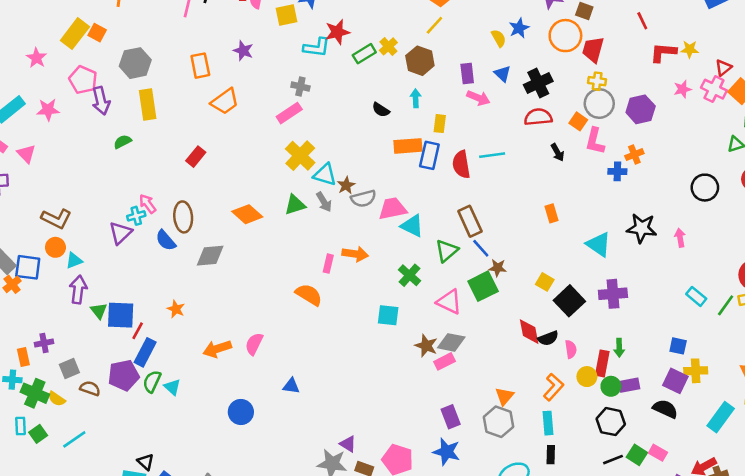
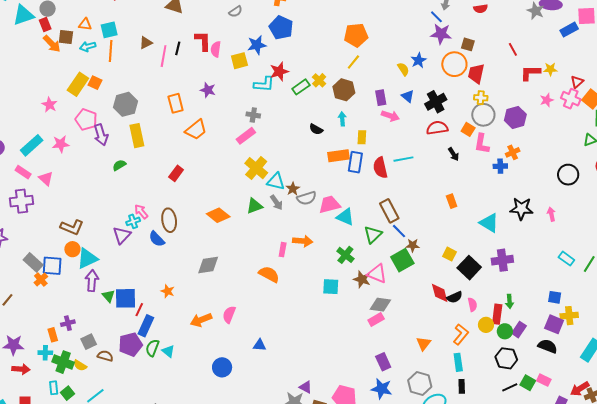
gray diamond: (210, 256) -> (208, 265), moved
cyan triangle: (74, 261) -> (87, 259), size x1.6
brown star: (426, 346) -> (362, 279), moved
purple rectangle: (629, 385) -> (519, 330), turned -42
gray hexagon: (498, 422) -> (420, 383), moved

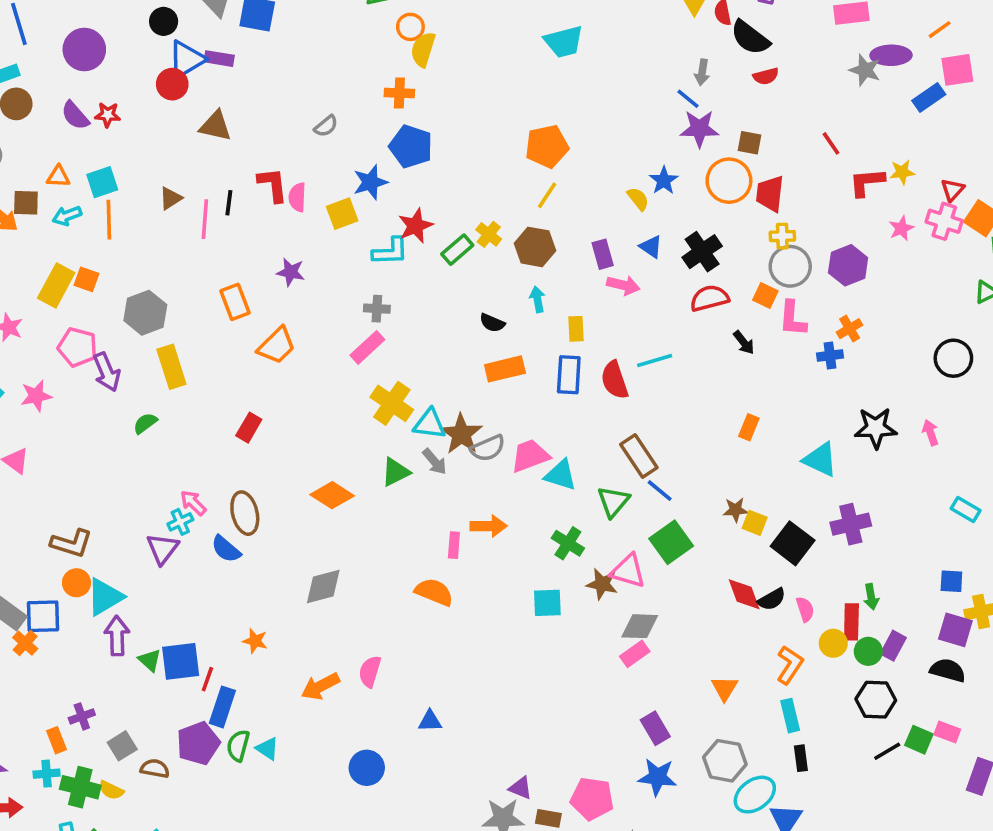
orange rectangle: (338, 156) -> (505, 369), moved
brown star: (293, 189) -> (461, 434), size x1.6
orange rectangle: (452, 201) -> (749, 427), turned 48
brown star: (413, 245) -> (736, 510), moved

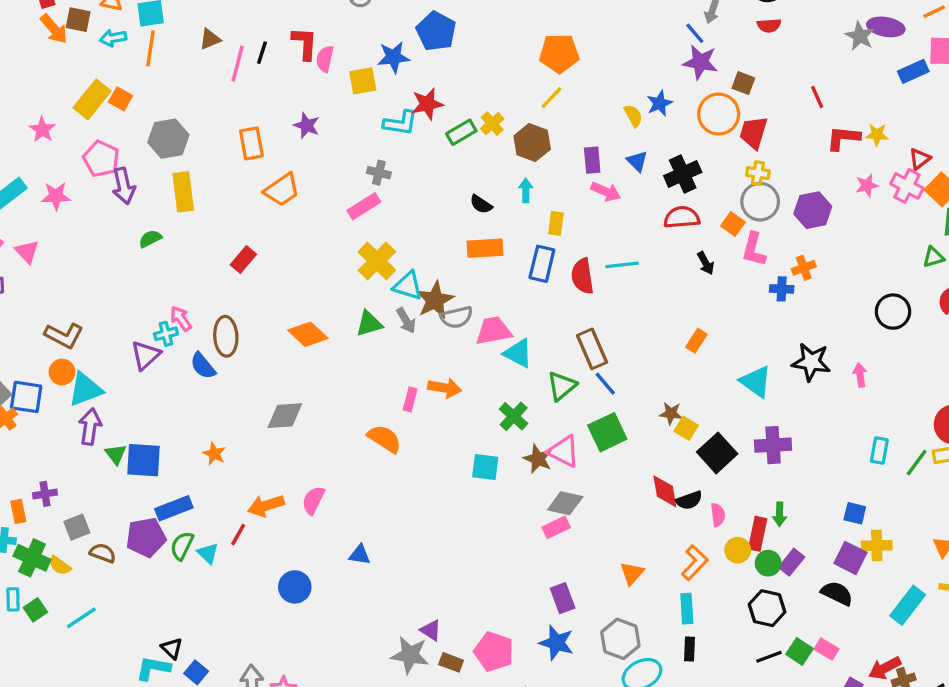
cyan rectangle: (966, 509) -> (879, 451), turned 60
red line: (207, 679) -> (238, 535), moved
blue rectangle: (222, 707) -> (174, 508), turned 40

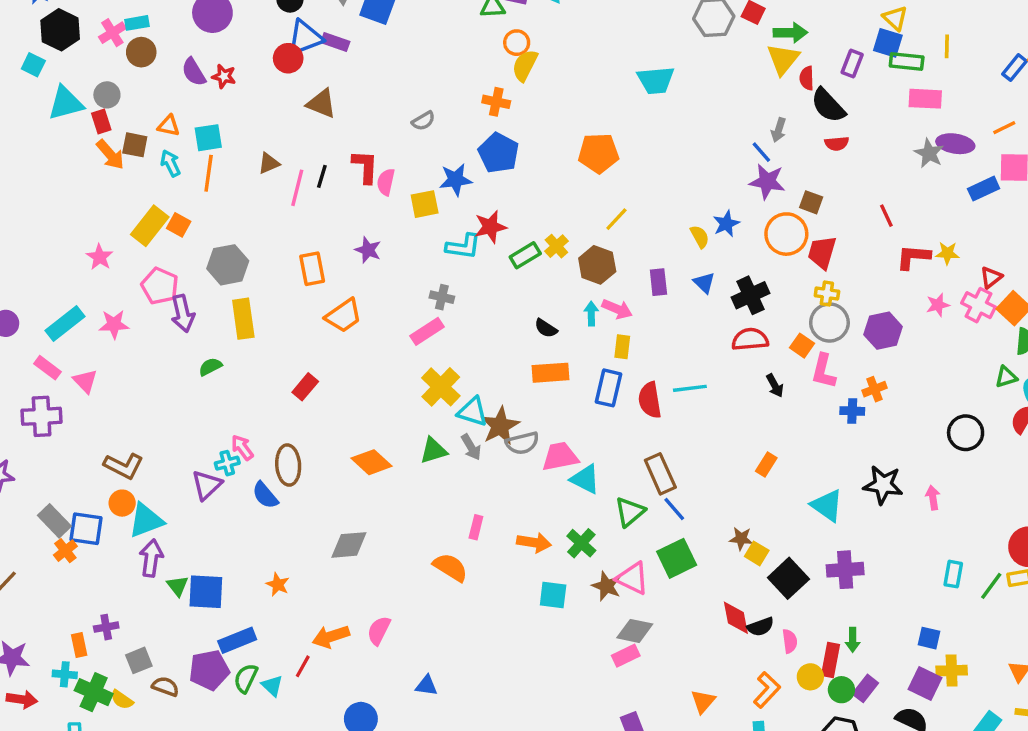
cyan arrow: (113, 38) -> (170, 163), turned 75
orange pentagon: (559, 53) -> (599, 153), moved
pink arrow: (606, 192) -> (617, 309), moved
orange arrow: (445, 388) -> (534, 542), moved

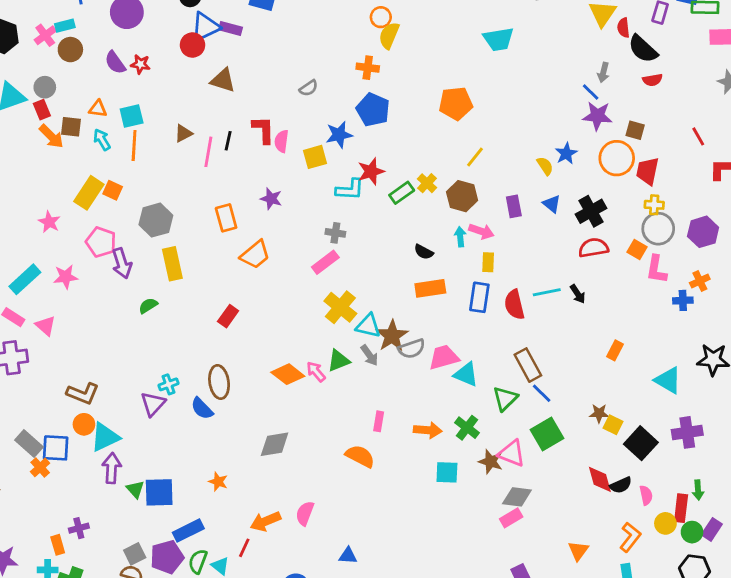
black arrow: (775, 386) -> (578, 294), moved
pink arrow: (242, 447) -> (316, 372), moved
gray square: (139, 660) -> (135, 554), moved

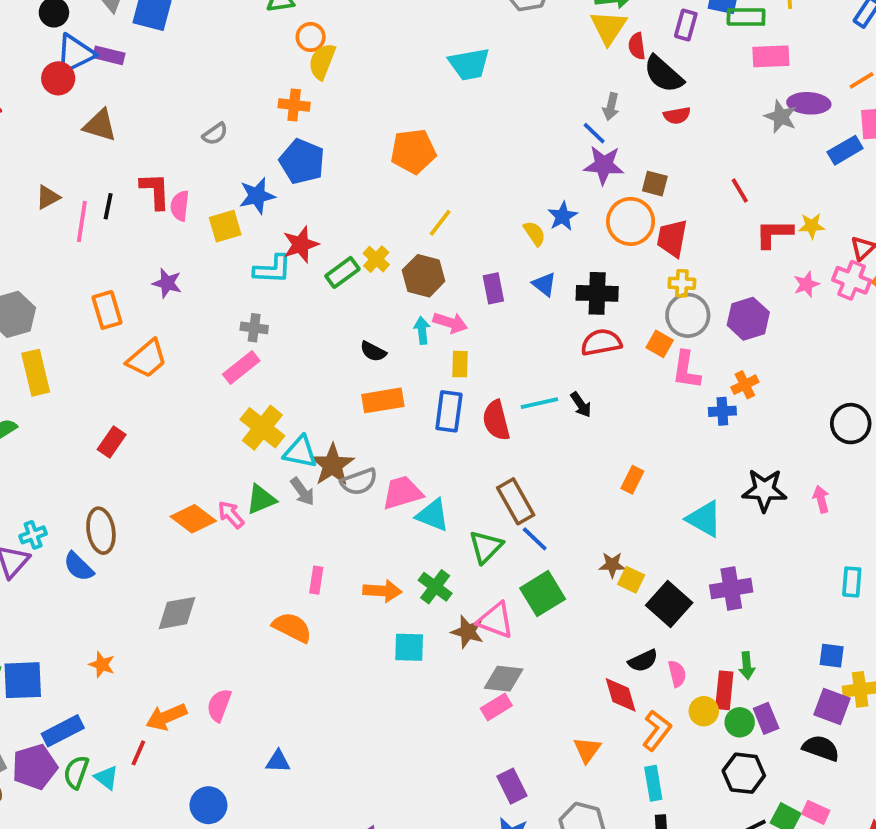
black cross: (591, 211) -> (597, 293), turned 32
red diamond: (600, 479) -> (621, 695), moved
purple rectangle: (712, 529) -> (766, 718), turned -55

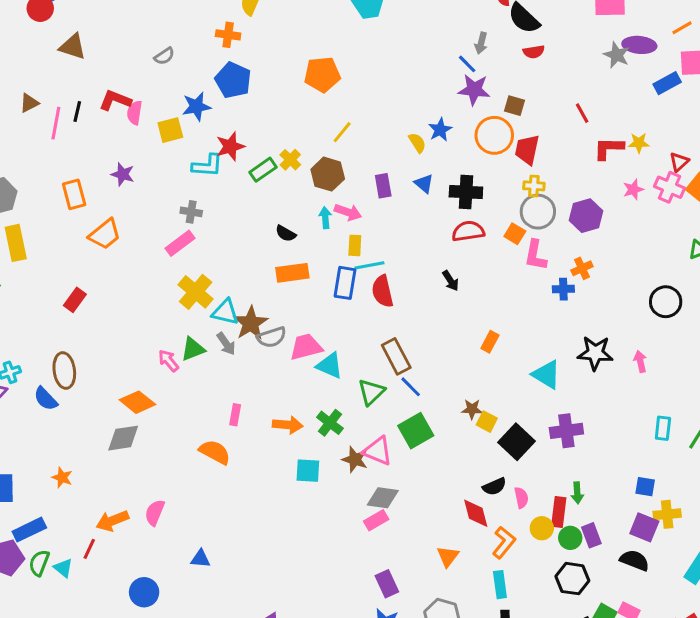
red L-shape: (155, 191) -> (115, 100), turned -68
cyan line: (539, 403) -> (369, 265), moved
orange diamond: (193, 519) -> (137, 402), moved

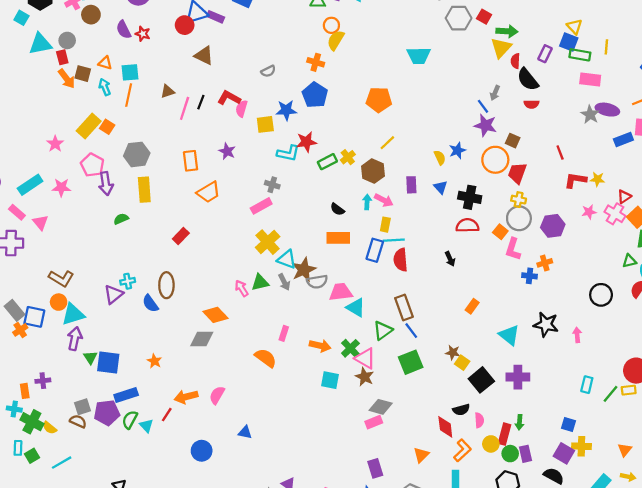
pink triangle: (378, 451) -> (365, 358), moved

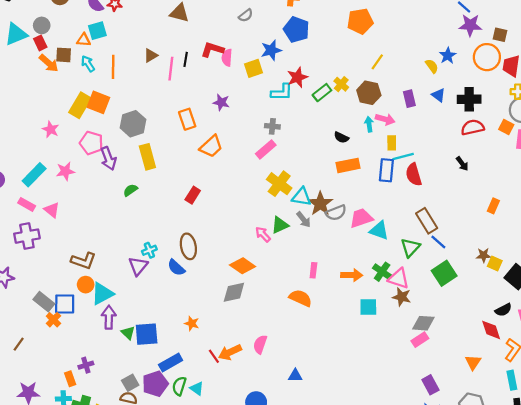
cyan square: (130, 72) -> (97, 31), moved
orange square: (107, 127) -> (98, 102), size x1.5
red line: (167, 415) -> (214, 356), moved, turned -56

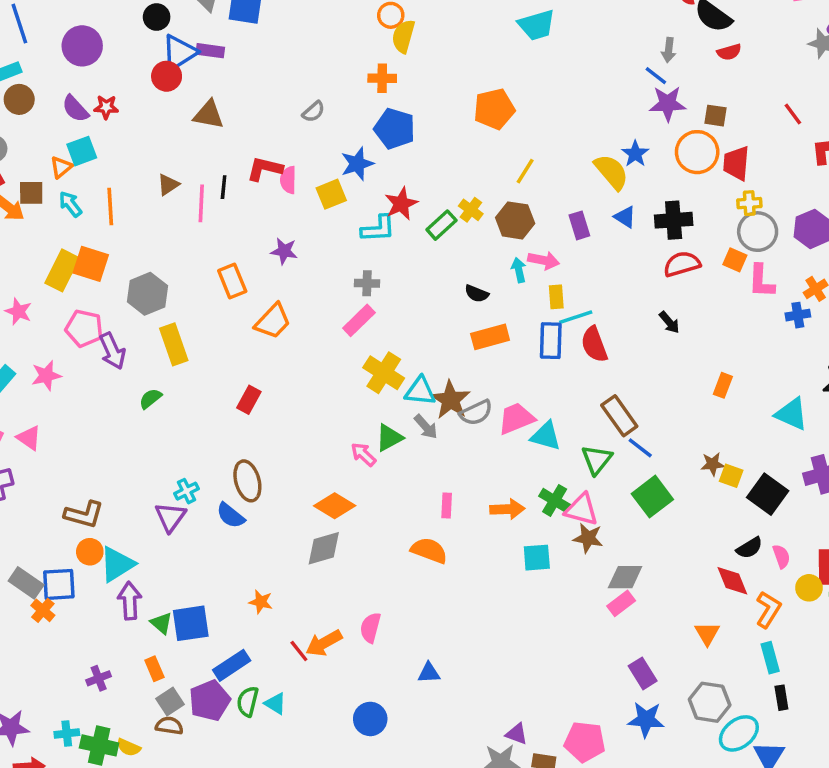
orange triangle: (84, 40) -> (61, 167), turned -40
yellow semicircle: (432, 66) -> (611, 172), size x1.6
orange rectangle: (70, 379) -> (154, 669), moved

